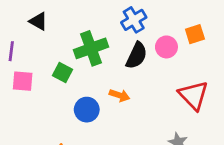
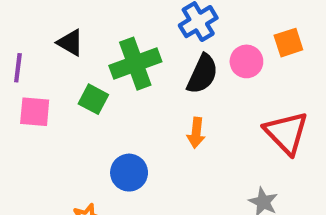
black triangle: (38, 21) -> (70, 43), moved
orange arrow: (119, 95) -> (196, 133), moved, turned 78
blue circle: (87, 110) -> (129, 173), moved

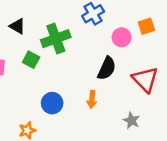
black semicircle: (202, 74) -> (107, 68), moved
orange arrow: (196, 133) -> (92, 99), moved

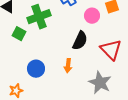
gray star: (132, 120) -> (100, 83), size x1.6

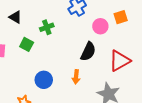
green cross: (39, 17) -> (47, 27), size x0.6
red triangle: (111, 50) -> (120, 61), turned 45

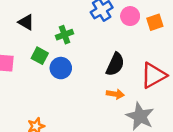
pink circle: (100, 26) -> (130, 16), moved
orange arrow: (76, 77) -> (115, 94), moved, turned -88
blue circle: (44, 80) -> (61, 68), moved

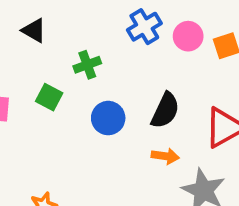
black triangle: (26, 22) -> (34, 30), moved
blue circle: (61, 68) -> (108, 118), moved

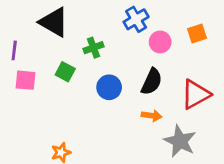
black triangle: (34, 30) -> (54, 22), size x1.6
pink circle: (188, 36) -> (160, 42), moved

